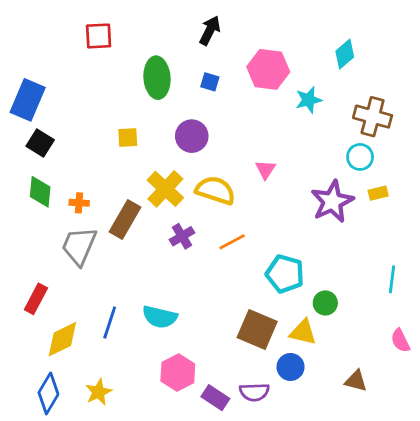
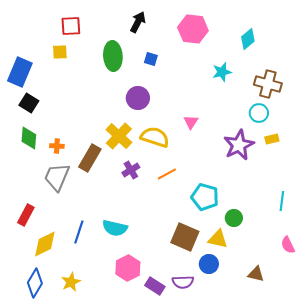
black arrow: (210, 30) -> (138, 22), moved
pink hexagon: (268, 69) -> (193, 29), moved
yellow square: (128, 137) -> (60, 52), moved

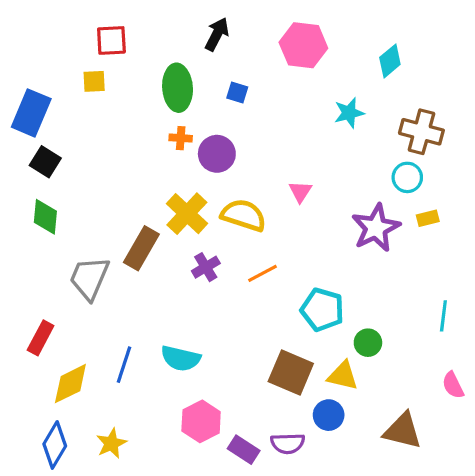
orange cross: (57, 146) -> (181, 138), moved
brown triangle: (256, 274) -> (403, 431), size x1.5

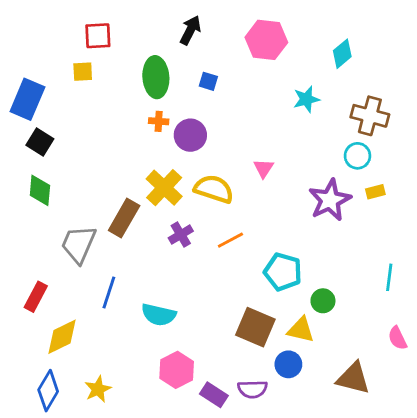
blue line: (124, 365) -> (109, 293), moved

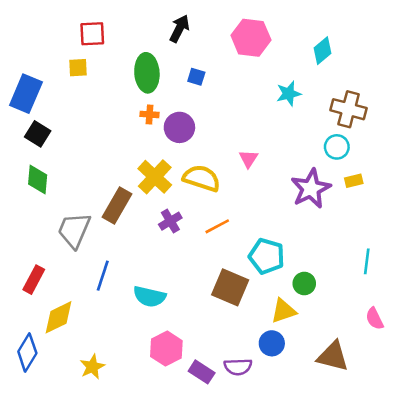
brown square: (255, 327) -> (230, 287), moved
yellow triangle: (301, 330) -> (283, 311), turned -32
blue diamond: (48, 391) -> (27, 352), moved

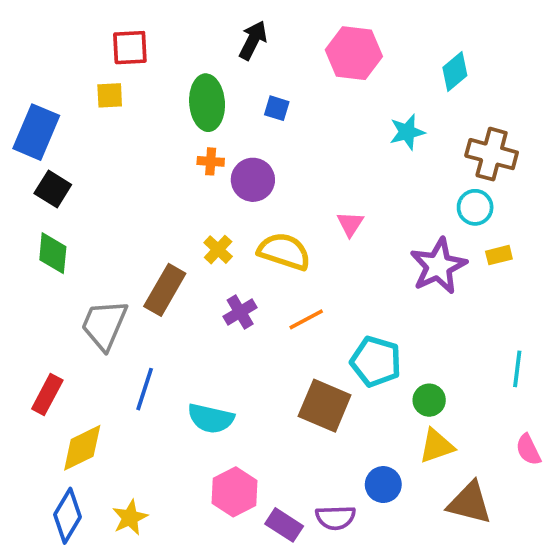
yellow cross: (155, 177) -> (218, 250), size x0.6
yellow triangle: (283, 311) -> (437, 446), moved
blue diamond: (27, 352) -> (67, 516), moved

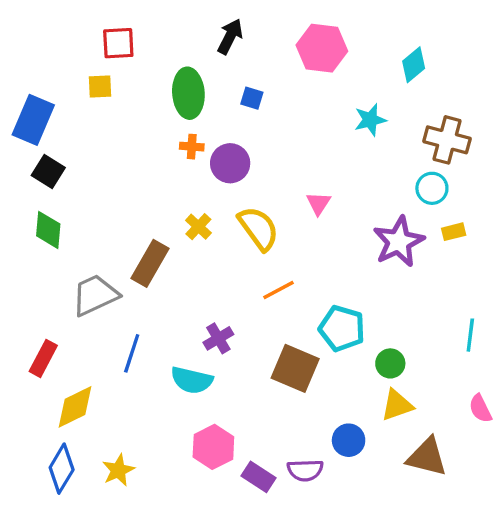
yellow semicircle: (284, 251) -> (258, 228), turned 36
purple cross: (240, 312) -> (218, 338), moved
gray trapezoid: (104, 325) -> (95, 295), turned 42

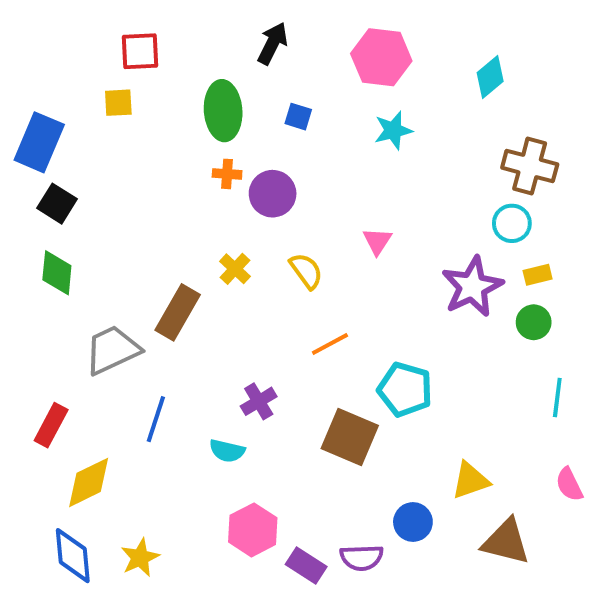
cyan star: (370, 120) -> (393, 130), moved
yellow semicircle: (258, 228) -> (306, 271), size x0.7
green circle: (390, 363) -> (534, 322), moved
cyan semicircle: (192, 380) -> (227, 451), size x0.7
blue diamond: (62, 469) -> (73, 556), turned -36

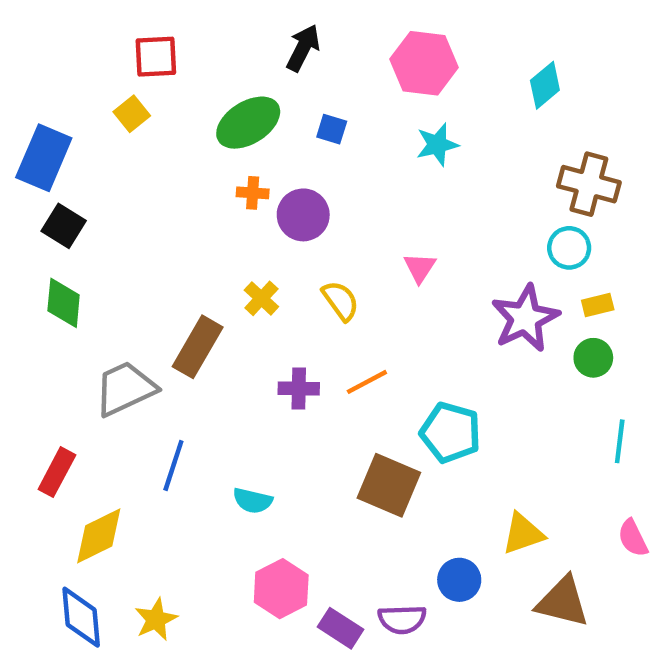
yellow square: (118, 103) -> (132, 114), turned -36
green ellipse: (223, 111) -> (248, 123), turned 62
purple cross: (259, 401) -> (299, 389), moved, turned 32

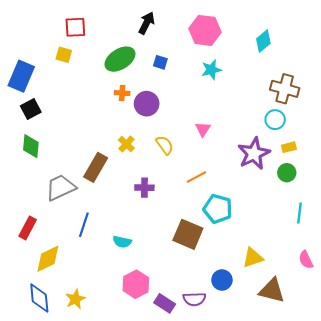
yellow square: (132, 114) -> (64, 55), turned -35
black square: (64, 226) -> (31, 109), turned 30
orange line: (367, 382) -> (196, 177), moved

